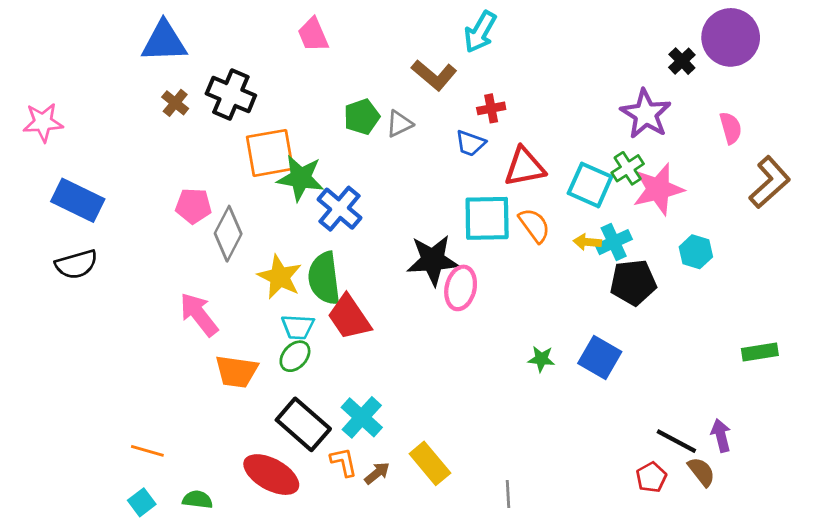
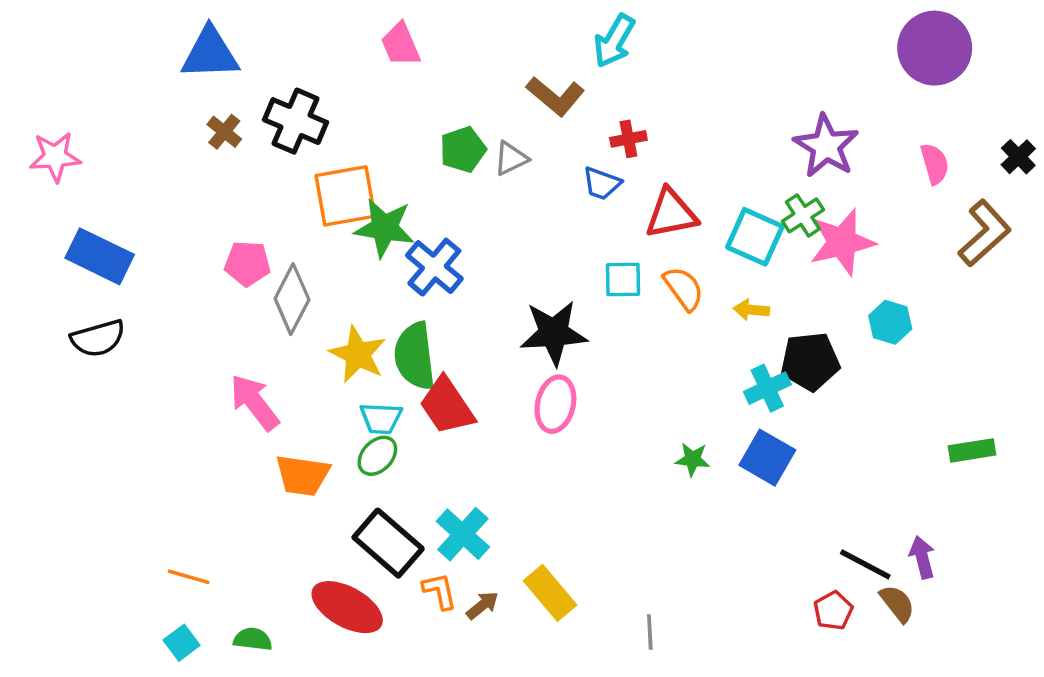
black cross: (682, 61) -> (1018, 157), moved
cyan square: (487, 218) -> (623, 280), size x0.6
cyan cross: (614, 242) -> (767, 388), moved
pink ellipse: (461, 288) -> (555, 404), moved

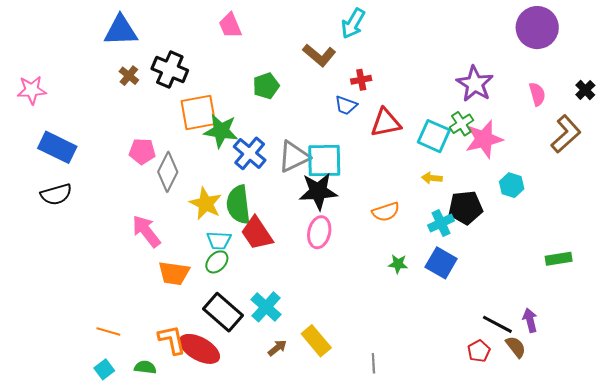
gray triangle: (511, 158) -> (294, 157), moved, size x1.6
cyan square: (623, 280) -> (324, 161), moved, size x1.6
orange semicircle: (684, 288) -> (386, 212), moved, turned 108
orange L-shape: (440, 591) -> (172, 340), moved, size x1.4

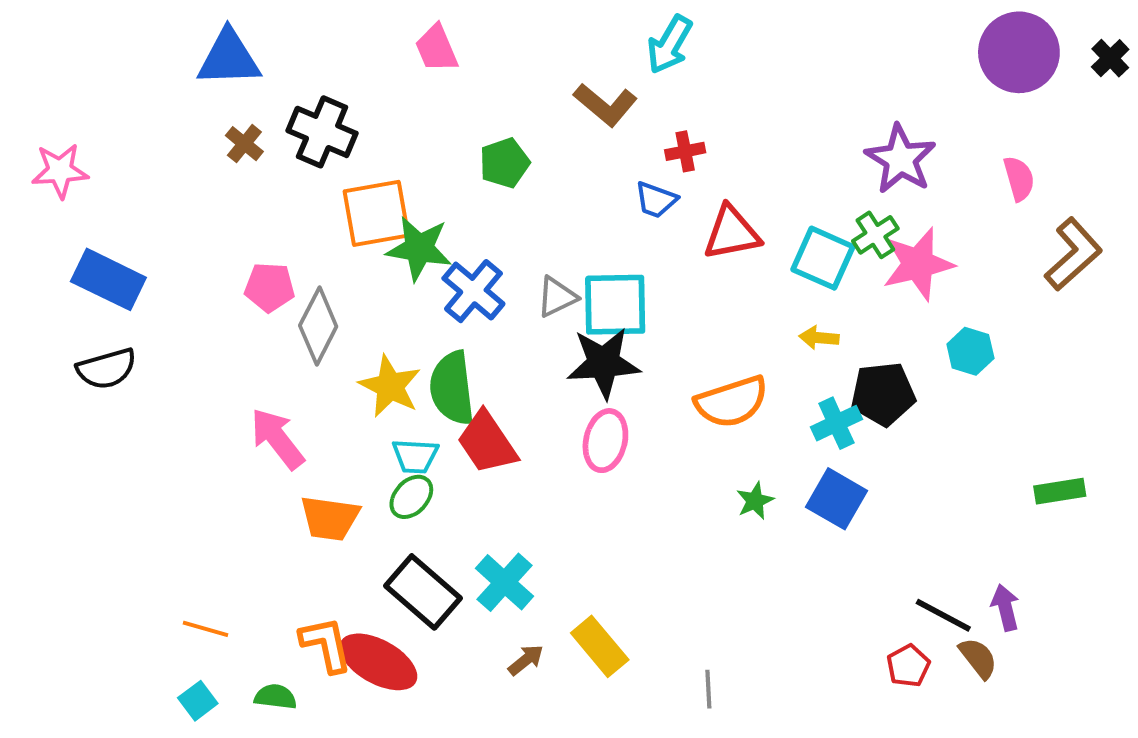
black cross: (585, 90) -> (1110, 58), moved
gray triangle: (294, 157) -> (557, 297), size x0.7
orange semicircle: (386, 212) -> (732, 402), size x1.4
green star: (398, 264) -> (755, 501), turned -30

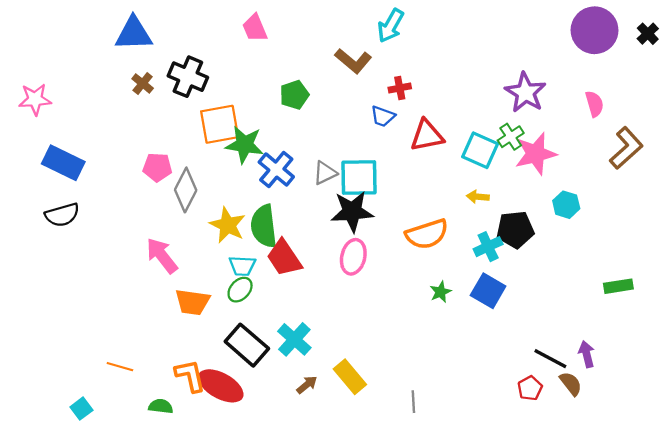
cyan square: (198, 701) -> (81, 409), moved

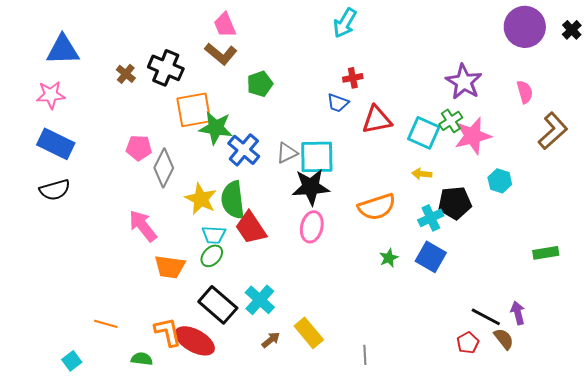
blue triangle: (134, 34) -> (63, 50), moved
brown L-shape: (353, 61) -> (221, 54), moved
pink star: (35, 99) -> (51, 95), moved

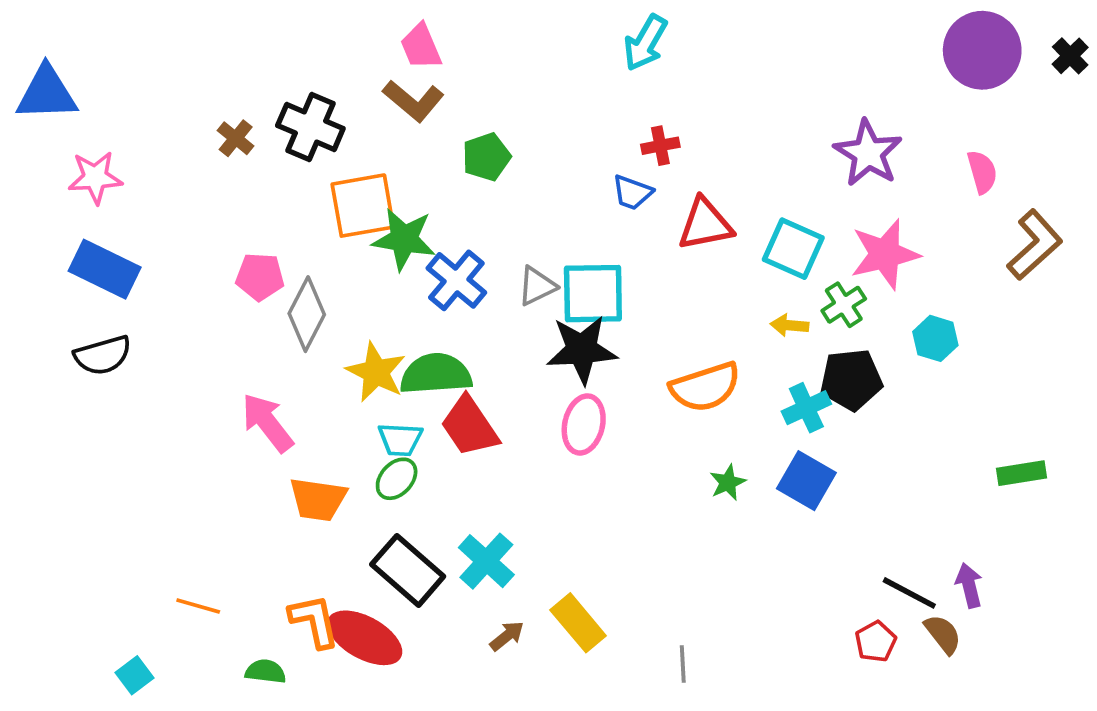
blue triangle: (63, 50) -> (47, 93), moved
green cross: (451, 121) -> (844, 305), moved
green semicircle: (233, 200) -> (436, 374), turned 93

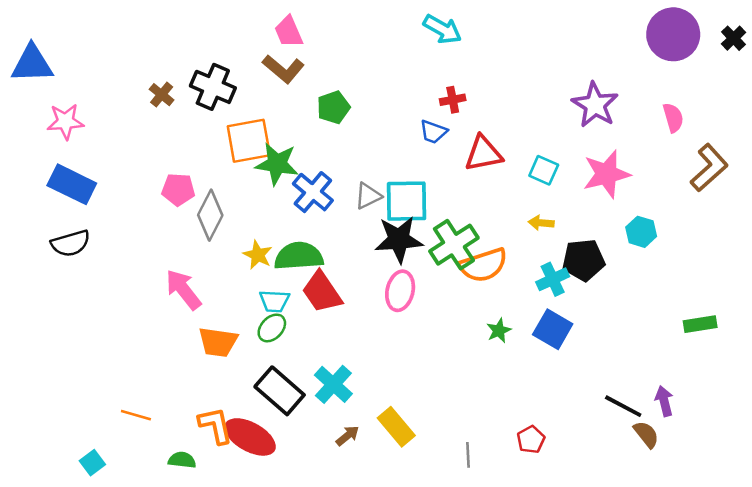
cyan arrow: (645, 43) -> (442, 29), turned -90
cyan square: (793, 249) -> (544, 170), size x0.7
green cross: (844, 305) -> (454, 245), moved, size x1.6
yellow star: (376, 372) -> (258, 255), size x0.7
red pentagon: (876, 642) -> (531, 440), moved

